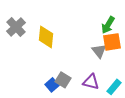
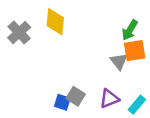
yellow diamond: (46, 37) -> (55, 22), moved
purple triangle: (91, 82) -> (109, 99), turned -36
blue square: (52, 85) -> (62, 102), turned -32

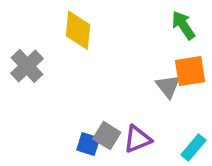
green arrow: (130, 30) -> (183, 25), moved, turned 115
gray cross: (19, 32) -> (27, 66), moved
purple triangle: (109, 99) -> (137, 139), moved

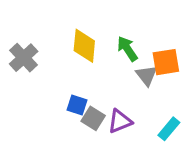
green arrow: (183, 25) -> (127, 49), moved
yellow diamond: (78, 30) -> (84, 46), moved
blue square: (88, 144) -> (77, 105), moved

